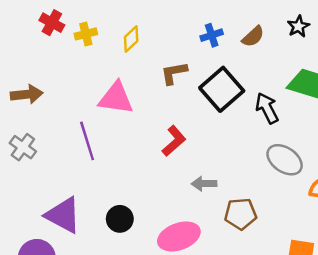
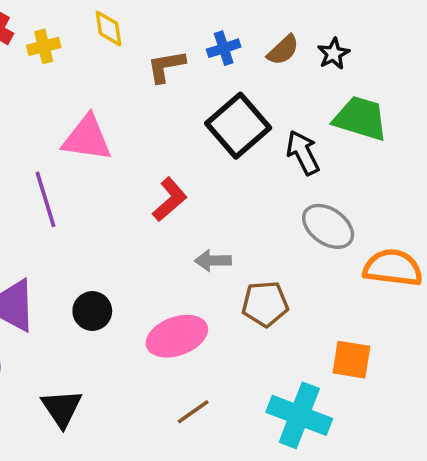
black star: (298, 26) -> (333, 54), moved
yellow diamond: (131, 39) -> (108, 28), moved, turned -56
brown L-shape: (174, 73) -> (166, 66), moved

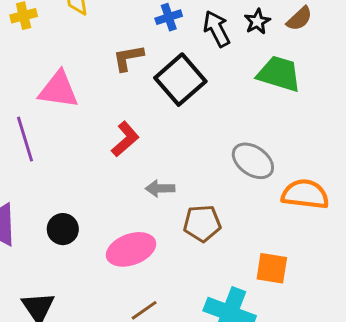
brown semicircle: (283, 50) -> (299, 19), moved
brown L-shape: (166, 66) -> (128, 58), moved
black arrow: (303, 153) -> (217, 29), moved

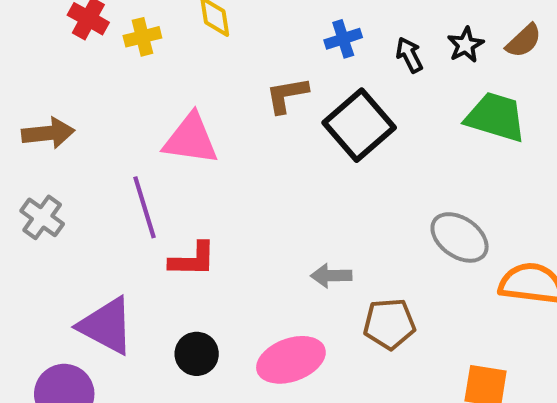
black arrow: (217, 29) -> (409, 55), size x0.7
red L-shape: (125, 139) -> (193, 260), moved, turned 42
black circle: (63, 229) -> (197, 354), moved

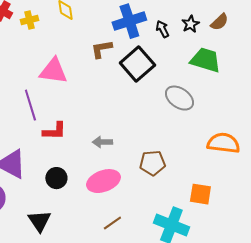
blue cross: (343, 39) -> (129, 21), size x1.8
gray ellipse: (460, 237) -> (179, 98), moved
gray arrow: (331, 276) -> (102, 142), moved

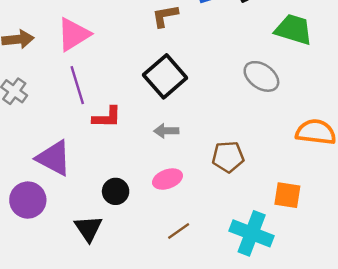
black square: (137, 64) -> (165, 76), moved
pink triangle: (53, 71) -> (74, 34), moved, turned -40
black circle: (56, 178) -> (116, 191), moved
pink ellipse: (103, 181) -> (167, 179), size x0.7

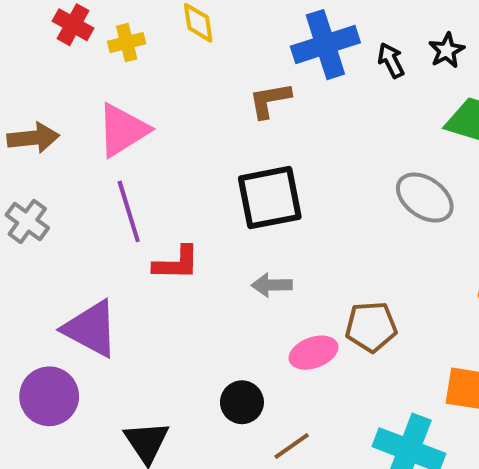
black square: (165, 76) -> (270, 198), turned 30
pink ellipse: (167, 179) -> (313, 353), moved
black circle: (116, 191) -> (242, 402), moved

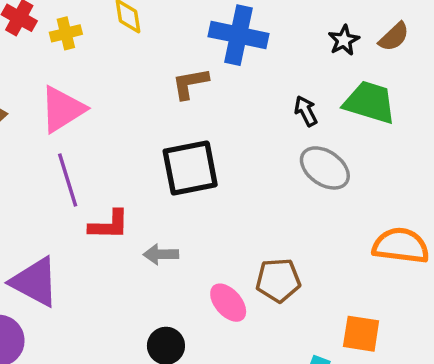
blue cross: (325, 45) -> (238, 35), turned 30
black arrow: (391, 60) -> (306, 111), moved
gray arrow: (272, 285) -> (161, 254), moved
pink ellipse: (313, 353) -> (228, 303), turned 69

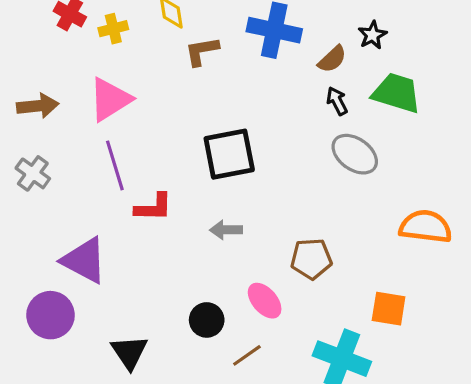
brown semicircle: (394, 37) -> (332, 59), moved
brown L-shape: (190, 83) -> (202, 51), moved
gray arrow: (161, 254) -> (226, 230), moved
pink ellipse: (228, 303) -> (265, 301), moved

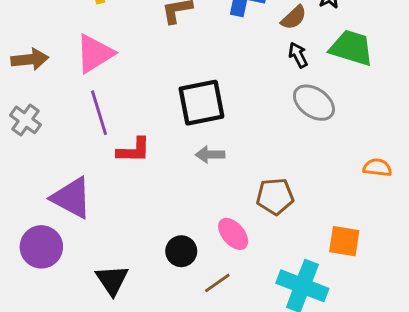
orange semicircle: (426, 227) -> (377, 168), size x0.6
gray arrow: (226, 230) -> (210, 155), moved

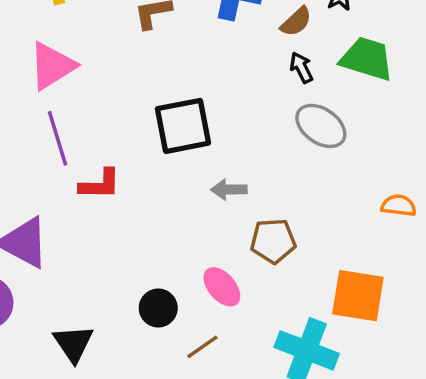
gray arrow: (210, 155) -> (229, 190), moved
orange square: (344, 241) -> (358, 296), size x1.4

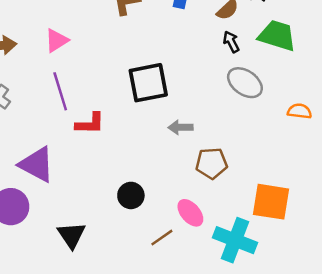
pink triangle: (52, 66) -> (57, 41), size x0.7
orange semicircle: (399, 205) -> (299, 111), moved
pink ellipse: (222, 287) -> (190, 213), moved
black circle: (158, 308) -> (131, 195), moved

